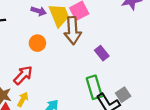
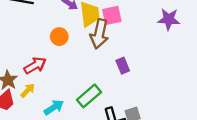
green rectangle: (94, 87) -> (89, 96), moved, turned 50

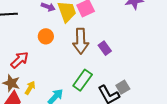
brown arrow: (99, 34) -> (81, 41), moved
red arrow: (35, 66) -> (20, 60), moved

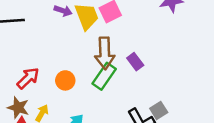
orange circle: (46, 36) -> (65, 80), moved
green rectangle: (83, 80) -> (104, 76), moved

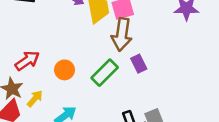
brown arrow: (105, 53) -> (122, 34), moved

